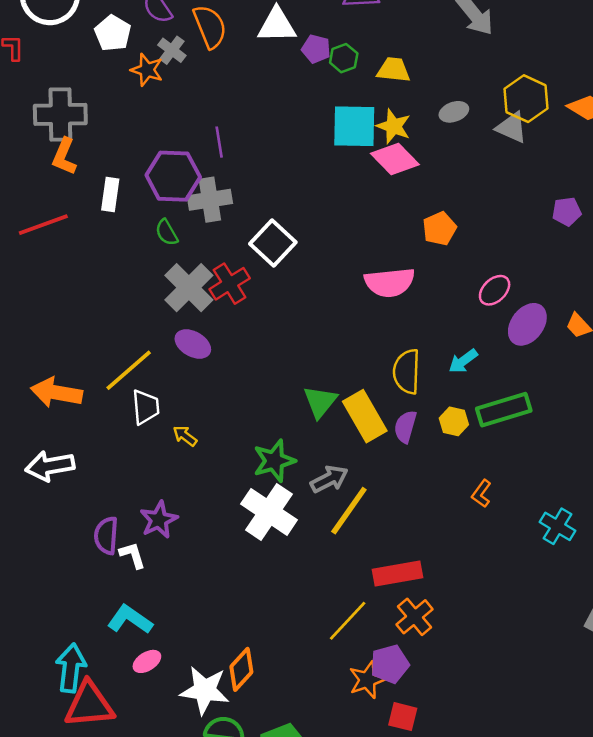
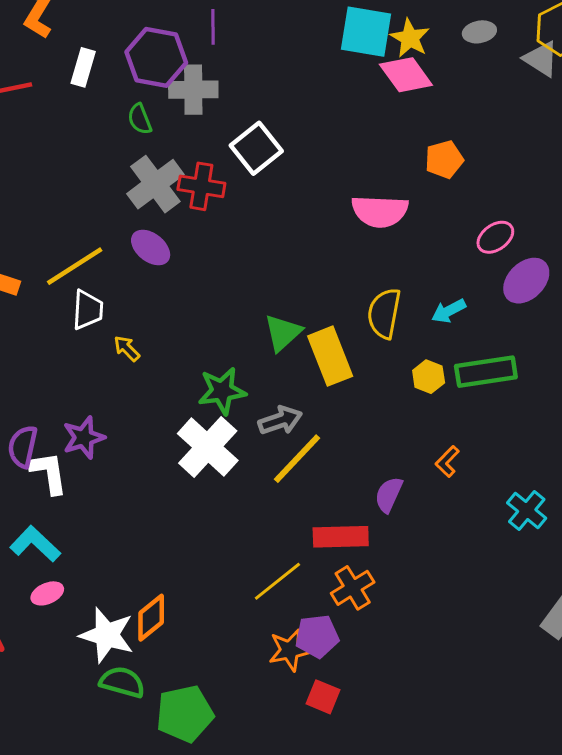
red cross: (230, 284) -> (201, 186), turned 33
purple semicircle: (405, 427) -> (389, 495), moved
white L-shape: (133, 555) -> (49, 473), size x1.4

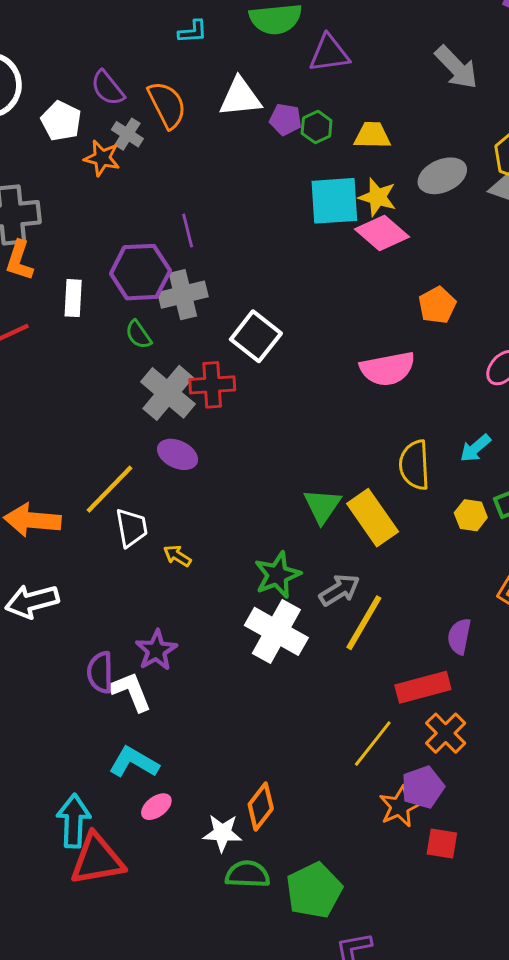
gray ellipse: (479, 32) -> (442, 176), size x1.5
white star: (107, 635) -> (222, 833), size x0.7

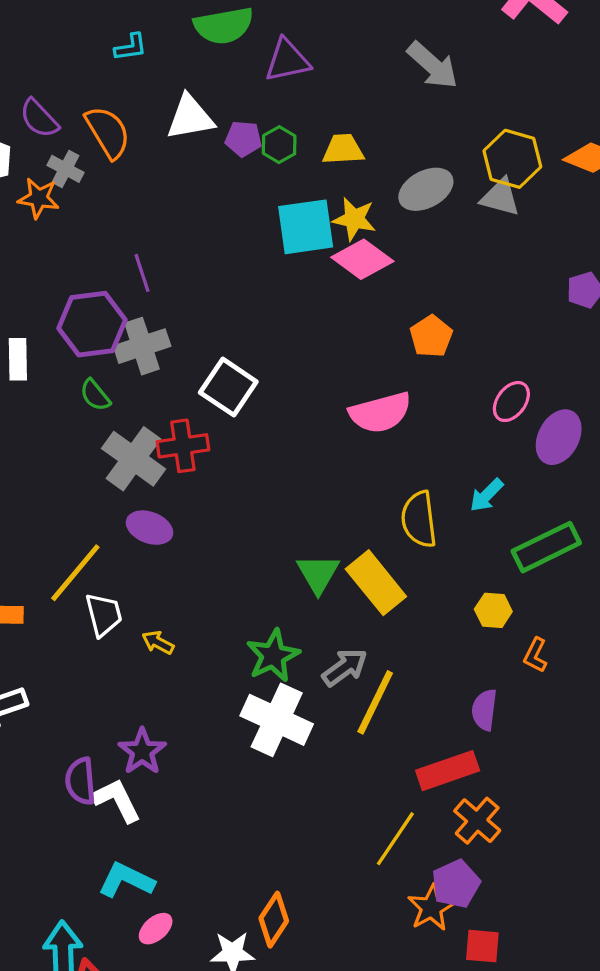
yellow hexagon: (471, 515) -> (493, 610), moved

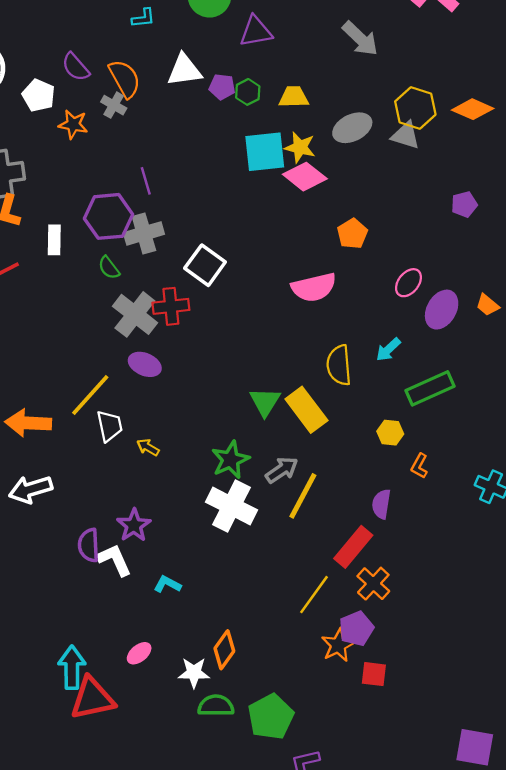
gray cross: (65, 169) -> (114, 105), moved
red rectangle: (448, 771) -> (353, 547), turned -33
cyan L-shape: (126, 880) -> (167, 584), moved, size x0.7

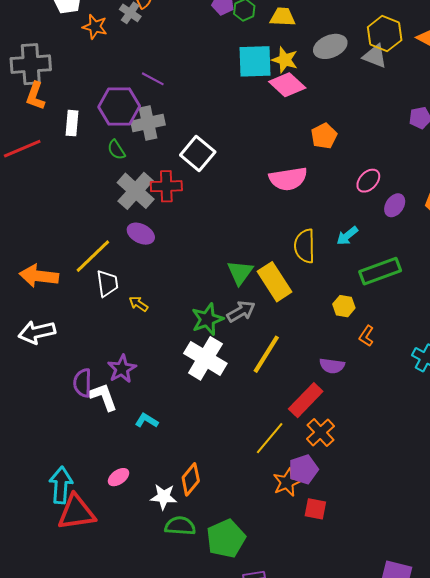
purple line: (146, 181) -> (153, 79), turned -50
purple ellipse: (442, 310) -> (395, 205), size x0.7
gray arrow: (282, 470) -> (241, 311), moved
purple semicircle: (381, 504) -> (332, 366), turned -95

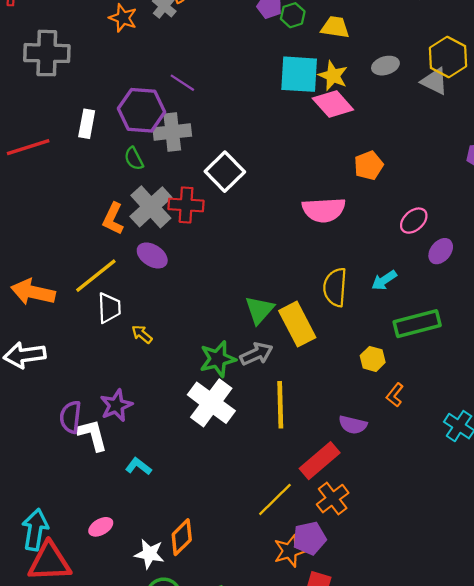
gray ellipse: (330, 46) -> (385, 66), size x0.7
orange L-shape: (35, 96) -> (113, 219), moved
yellow line: (266, 354) -> (280, 405), turned -39

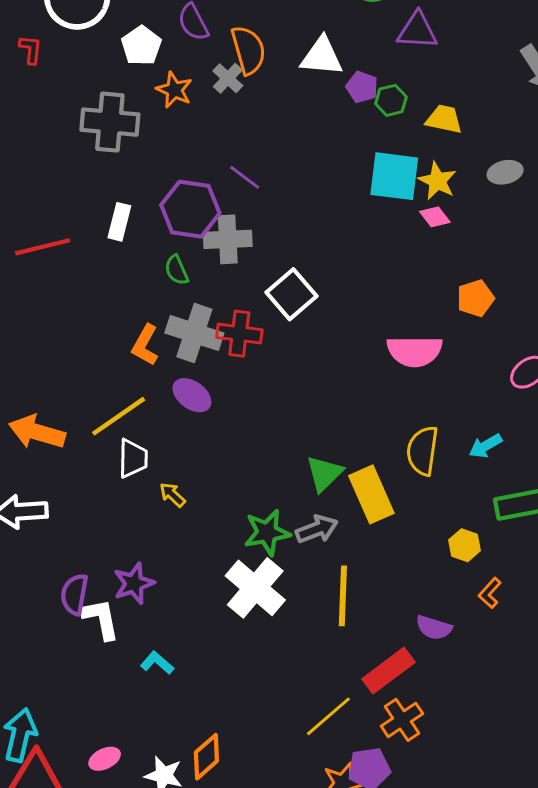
gray cross: (47, 53) -> (110, 122), moved
pink diamond: (333, 104) -> (435, 217), size x0.6
gray cross: (151, 207) -> (194, 333), turned -33
pink ellipse: (101, 527) -> (105, 759), moved

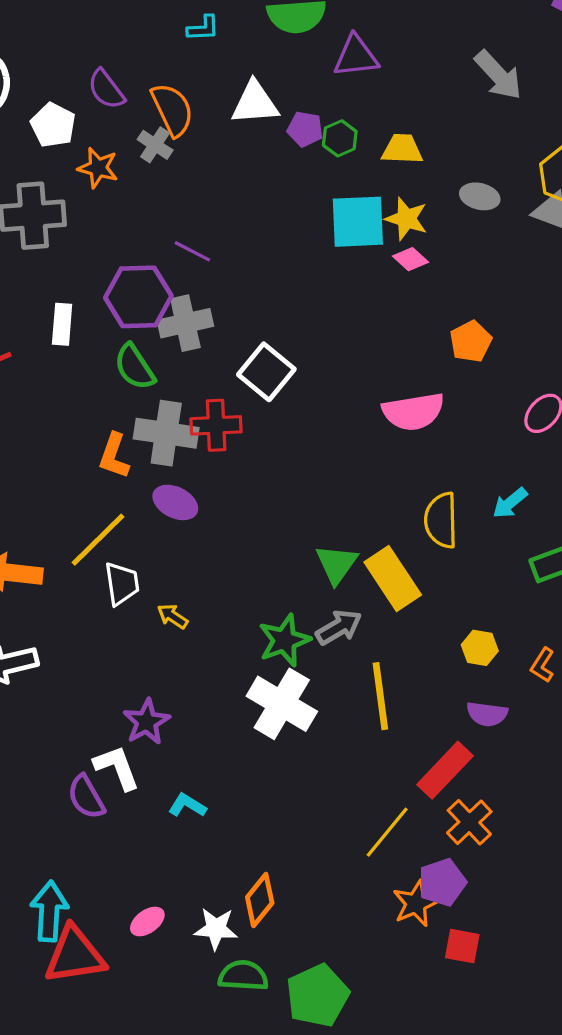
gray ellipse: (505, 172) -> (480, 196), turned 36
green semicircle: (177, 270) -> (135, 367), size x1.4
yellow hexagon: (465, 545) -> (480, 648), moved
purple semicircle: (75, 594) -> (86, 797), moved, turned -30

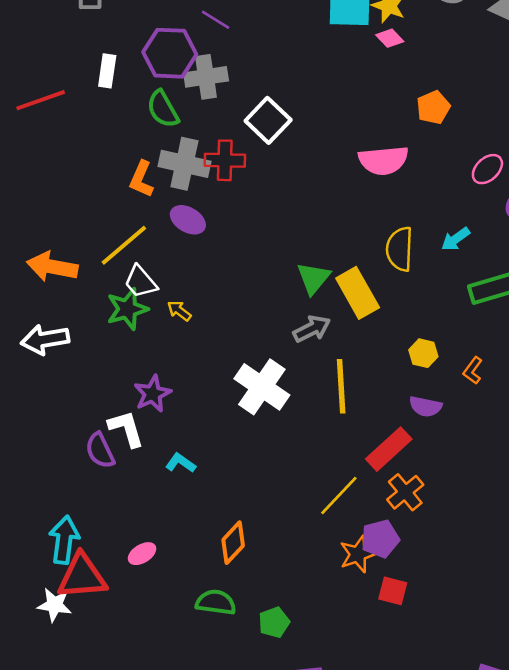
white trapezoid: (122, 584) -> (141, 282), turned 144
green star: (284, 640) -> (127, 309), moved
white star: (216, 929) -> (54, 605), moved
green pentagon: (318, 996) -> (274, 622), size x0.6

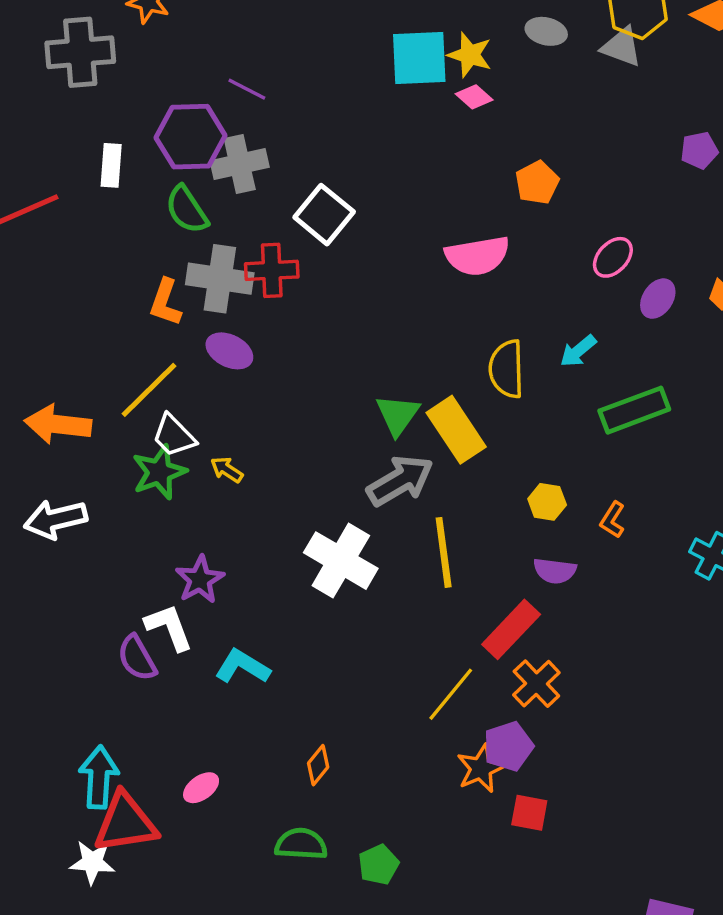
gray arrow: (312, 329) -> (400, 481), size x1.4
cyan L-shape: (181, 463) -> (243, 667), size x1.4
orange diamond: (233, 543) -> (318, 765), size x0.7

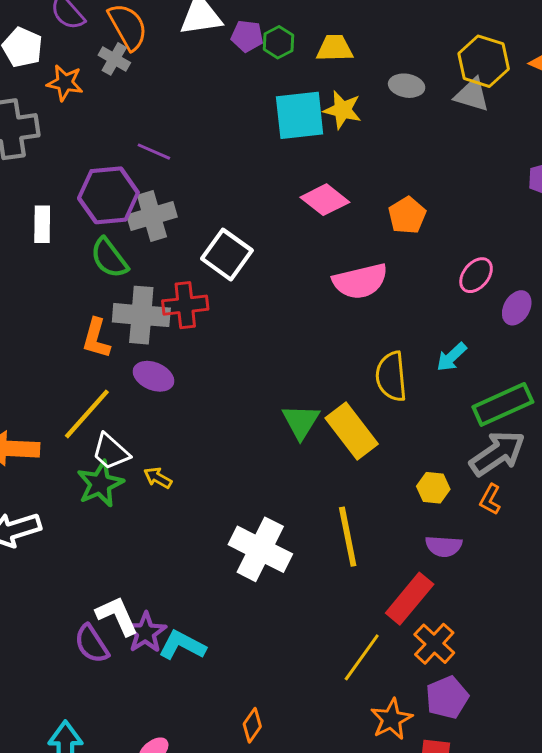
pink diamond: (474, 97) -> (325, 200), moved, size x1.5
gray arrow: (400, 481) -> (497, 453), moved
purple star: (200, 580) -> (146, 633), moved
purple pentagon: (508, 746) -> (447, 697), moved

